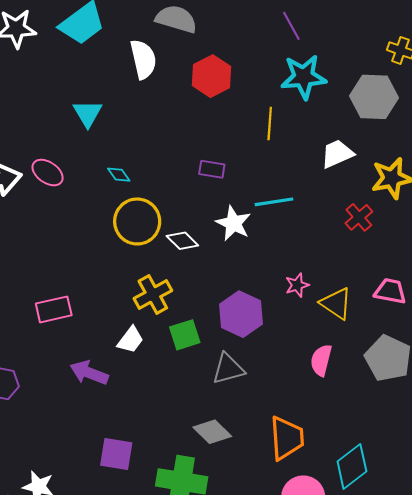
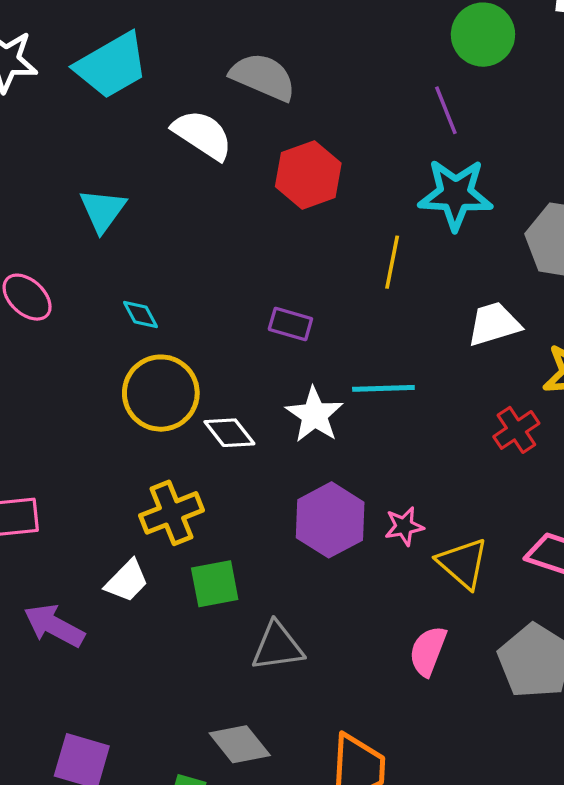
white semicircle: (143, 59) -> (202, 135), turned -51
purple hexagon: (241, 314) -> (330, 520), moved

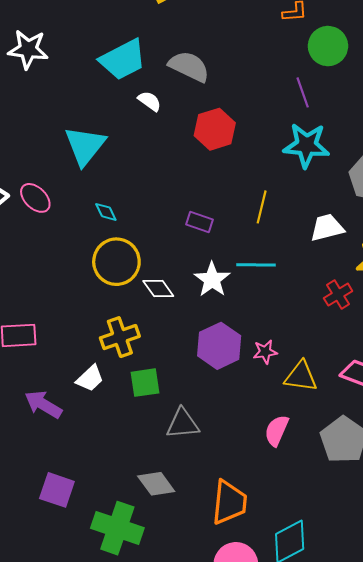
cyan trapezoid: (112, 65) -> (123, 60), moved
white semicircle: (202, 135) -> (150, 101), size x0.6
cyan triangle: (103, 210) -> (85, 146), size x1.4
yellow line: (392, 262) -> (262, 207), moved
yellow triangle: (463, 563) -> (301, 377), turned -36

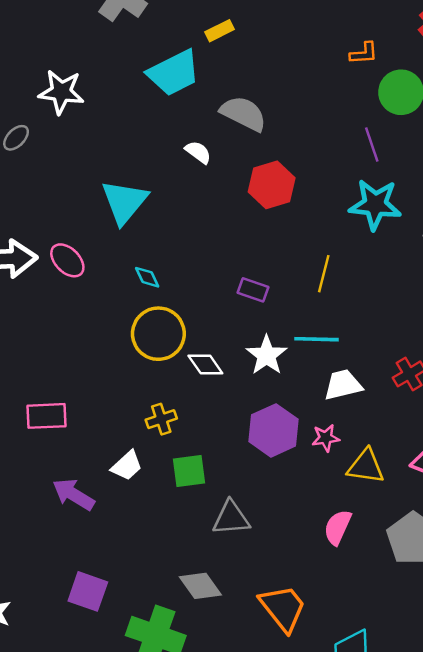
cyan trapezoid: (123, 60) -> (174, 73), moved
white trapezoid: (327, 228) -> (343, 385), moved
yellow cross: (120, 337) -> (161, 419), size x0.7
orange trapezoid: (229, 502) -> (283, 608), turned -45

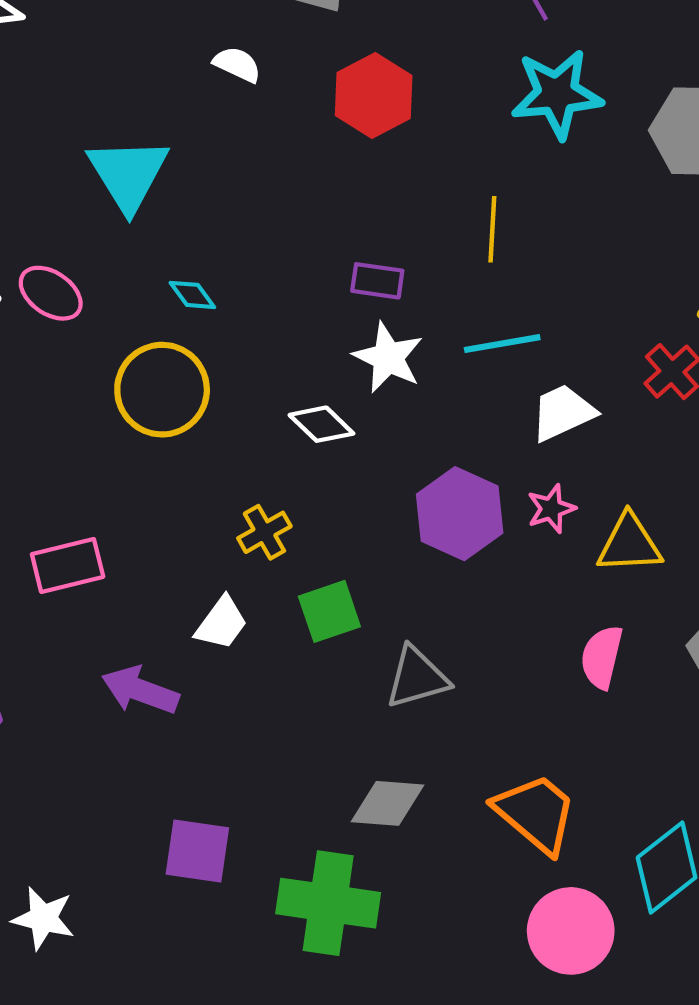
yellow circle: (158, 334) -> (162, 390), moved
white star: (266, 355) -> (388, 358), moved
gray diamond: (200, 586) -> (388, 803), turned -39

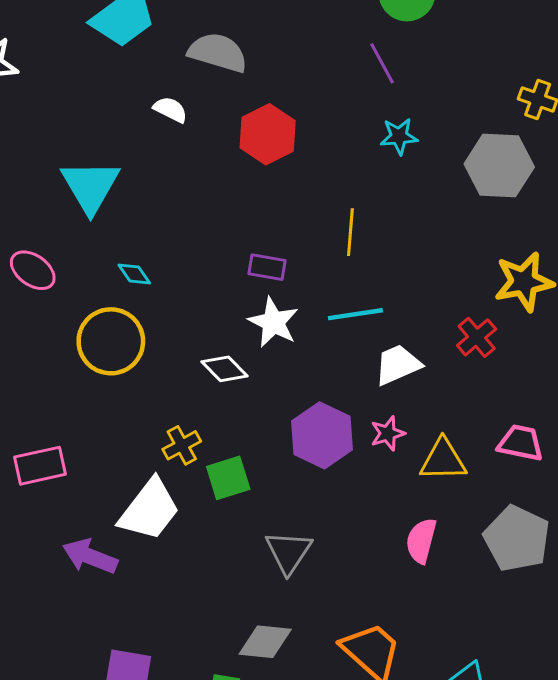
cyan star: (557, 94) -> (399, 136), size x0.6
green square: (329, 611) -> (228, 478), moved
white trapezoid: (221, 623) -> (149, 510), size x1.6
gray triangle: (417, 677) -> (288, 552), turned -42

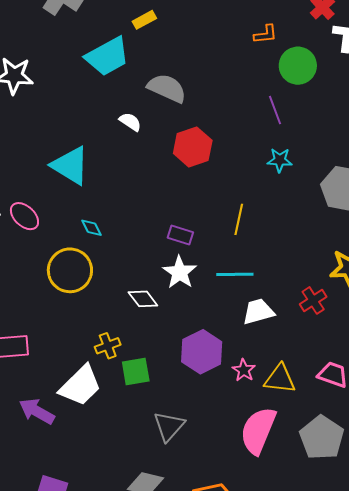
cyan triangle: (90, 186) -> (70, 166), turned -36
pink star: (388, 433) -> (244, 370), moved, turned -30
pink semicircle: (421, 541) -> (258, 431), size x1.6

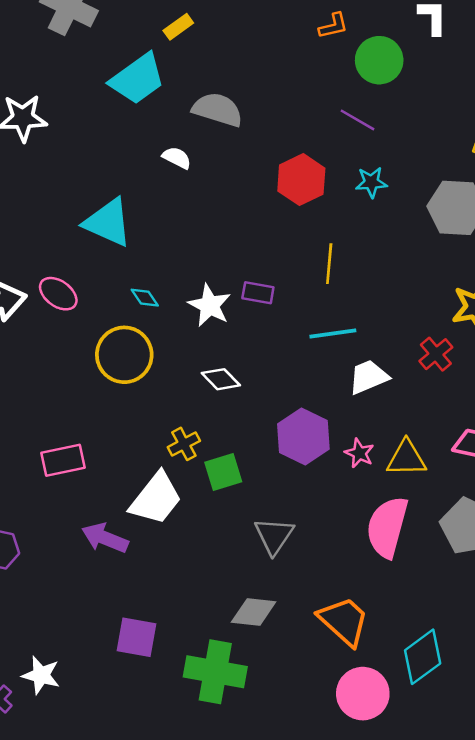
purple line: (275, 110) -> (357, 120), turned -32
red hexagon: (193, 147) -> (301, 180), moved
white star: (180, 272) -> (210, 305), moved

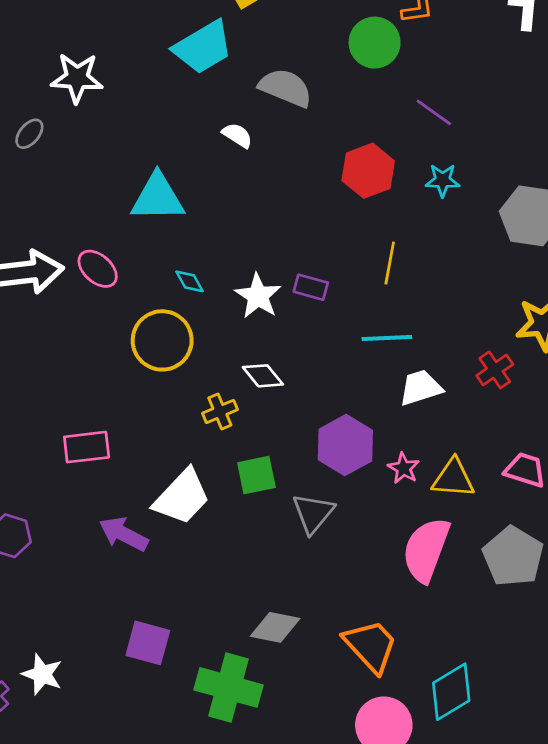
green circle: (379, 60) -> (375, 43), moved
cyan triangle: (108, 223) -> (158, 198), turned -30
yellow cross: (184, 444) -> (220, 411), moved
gray triangle: (274, 536) -> (313, 513), moved

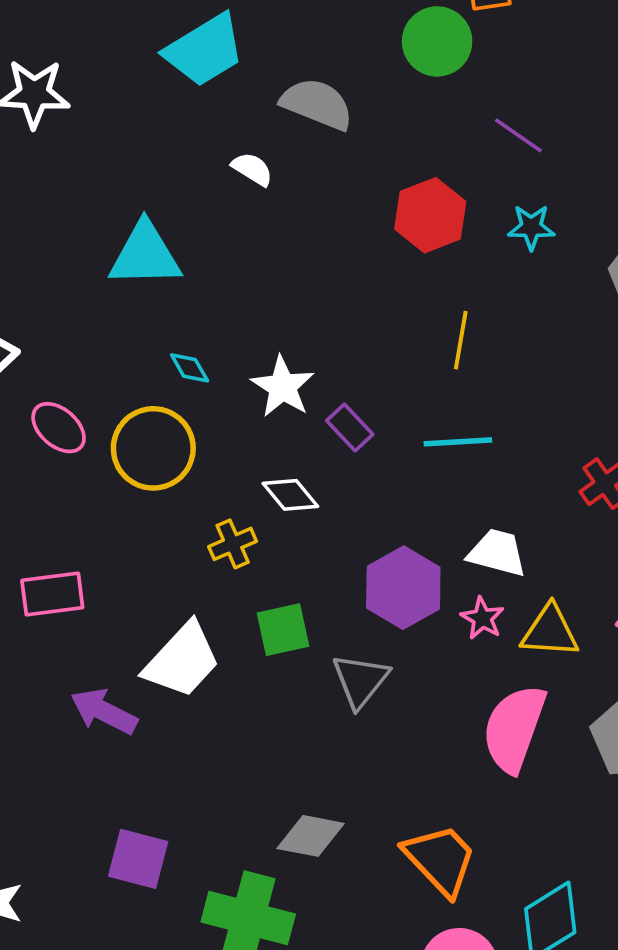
pink ellipse: (98, 269) -> (59, 428), moved
purple rectangle: (311, 287) -> (350, 427), moved, turned 32
white trapezoid: (421, 388) -> (497, 553), moved, turned 33

